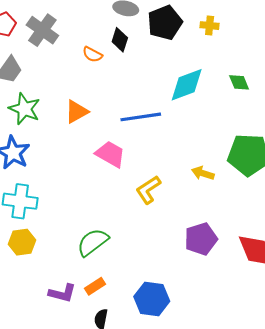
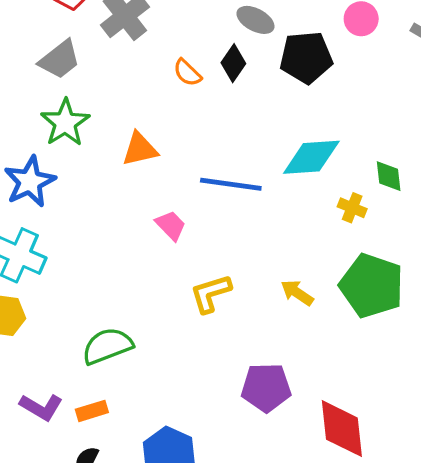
yellow cross: (210, 26) -> (352, 208), moved
pink trapezoid: (110, 154) -> (171, 225), size x0.7

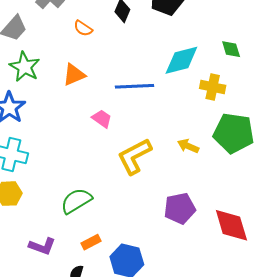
orange semicircle: (187, 73) -> (83, 28), moved
green diamond: (389, 176) -> (231, 49), moved
yellow cross: (352, 208) -> (213, 87), size x1.4
yellow L-shape: (211, 293) -> (134, 156), size x1.4
orange rectangle: (92, 411) -> (91, 242), moved

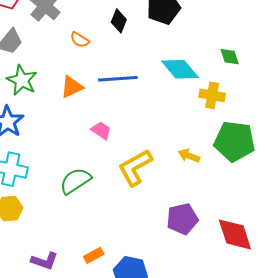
cyan diamond: (181, 60) -> (180, 69), turned 66
blue line: (135, 86) -> (118, 79), moved
green semicircle: (76, 201) -> (75, 181), moved

